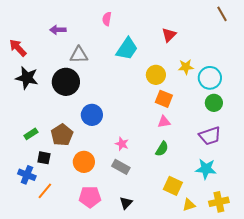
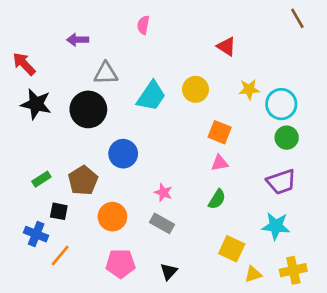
red triangle: (169, 35) -> (226, 46), turned -42
cyan trapezoid: (127, 49) -> (151, 96), moved
yellow circle: (156, 75) -> (196, 89), moved

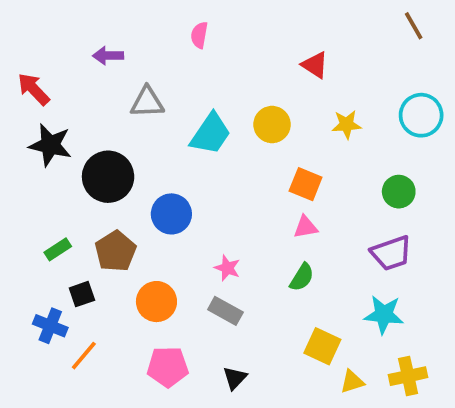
cyan circle: (281, 104) -> (421, 115), moved
black circle: (88, 109) -> (108, 177), moved
black square: (59, 211) -> (82, 294), turned -30

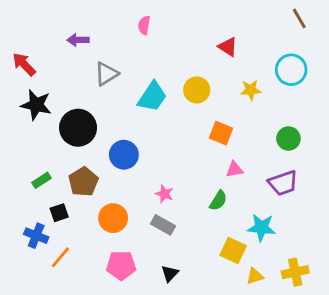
gray triangle: (147, 102) -> (106, 74), turned -30
cyan circle: (421, 115) -> (291, 70), moved
pink triangle: (306, 227) -> (235, 170), moved
cyan star: (384, 315) -> (261, 228), moved

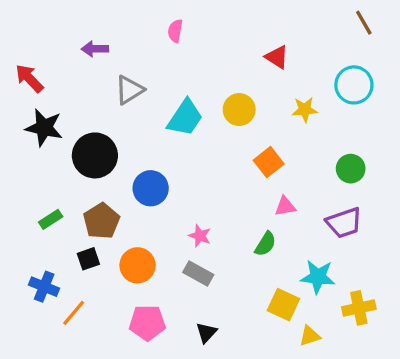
orange square: (221, 133) -> (269, 162), turned 30
black square: (59, 213) -> (88, 259), moved
yellow cross: (295, 272) -> (359, 308), moved

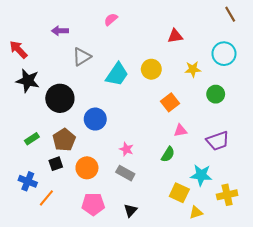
pink semicircle: (175, 31) -> (111, 19), turned 40
red triangle: (277, 57) -> (175, 36), turned -42
green circle: (351, 169) -> (216, 94), moved

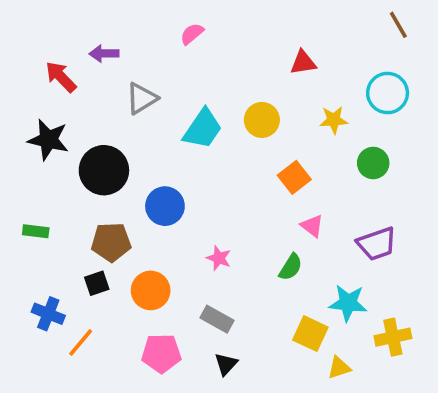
red arrow: (18, 49) -> (61, 77), moved
pink triangle: (180, 130) -> (312, 226), turned 48
green rectangle: (32, 139) -> (36, 231), moved, turned 40
brown pentagon: (64, 140) -> (111, 242), turned 30
gray rectangle: (125, 173) -> (217, 319), moved

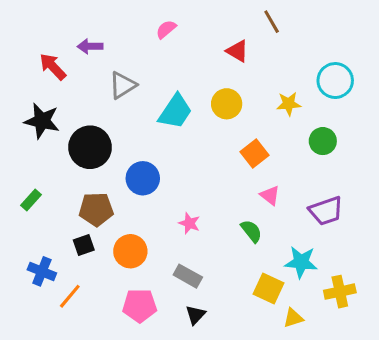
brown line: (398, 25) -> (272, 22), moved
red triangle: (303, 62) -> (237, 51), moved, turned 40
green rectangle: (36, 231) -> (31, 200), turned -55
green semicircle: (291, 267) -> (251, 231), turned -70

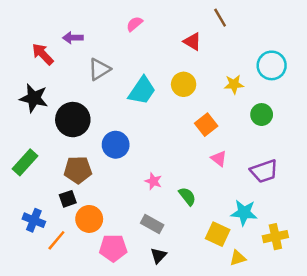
green rectangle: (31, 200) -> (25, 162), size x1.5
green semicircle: (251, 231) -> (187, 196), moved
orange circle: (130, 251) -> (89, 219), moved

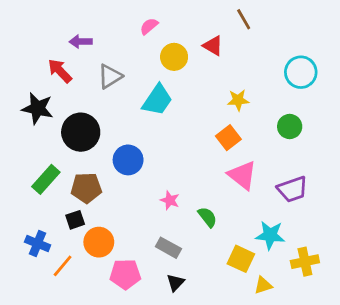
red arrow: (43, 54) -> (60, 71), moved
yellow circle: (184, 84) -> (174, 57), moved
yellow star: (234, 84) -> (238, 100), moved
pink triangle: (219, 159) -> (242, 175), size x1.6
green rectangle: (25, 162) -> (46, 179), moved

